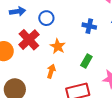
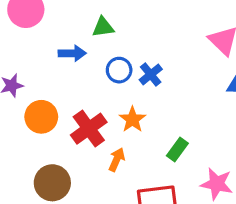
blue cross: (89, 26) -> (151, 75), moved, turned 32
red cross: (29, 40) -> (89, 129), moved

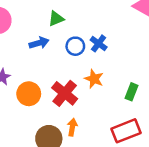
orange arrow: (117, 160) -> (72, 127), moved

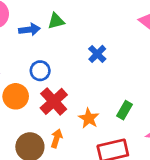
blue arrow: (39, 43) -> (29, 30), moved
blue circle: (75, 46) -> (40, 71), moved
orange star: (94, 79) -> (89, 118), moved

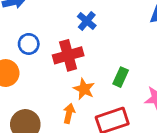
red cross: (54, 101) -> (68, 55), moved, turned 32
orange arrow: (57, 138) -> (69, 113), moved

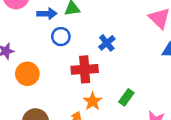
blue circle: (29, 44) -> (61, 37), moved

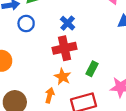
red cross: (85, 69) -> (65, 48), moved

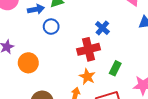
blue cross: (68, 23) -> (102, 28), moved

